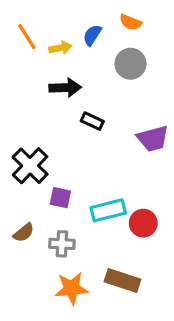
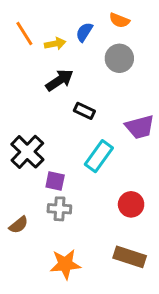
black arrow: (65, 88) -> (59, 80), turned -32
cyan rectangle: (108, 210) -> (99, 156), moved, turned -40
brown semicircle: (24, 233) -> (19, 225), moved
gray cross: (62, 244) -> (59, 209), moved
brown rectangle: (123, 280) -> (130, 257), moved

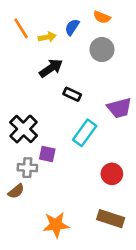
gray cross: (59, 209) -> (27, 168), moved

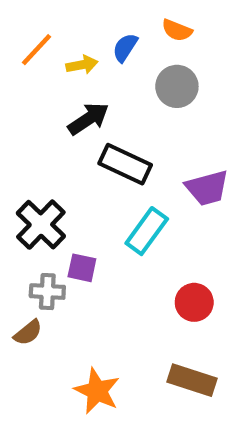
orange line: (21, 28) -> (37, 50), turned 75
black rectangle: (72, 94) -> (125, 164), size x1.6
orange star: (56, 225) -> (97, 391), turned 30

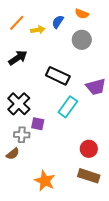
black arrow: (88, 119) -> (18, 58), moved
red circle: (194, 302) -> (89, 149), moved

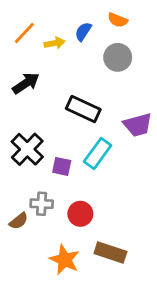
purple square: (38, 124) -> (62, 166), moved
gray cross: (22, 135) -> (42, 204), moved
red circle: (89, 149) -> (80, 214), moved
brown rectangle: (89, 176) -> (110, 253), moved

